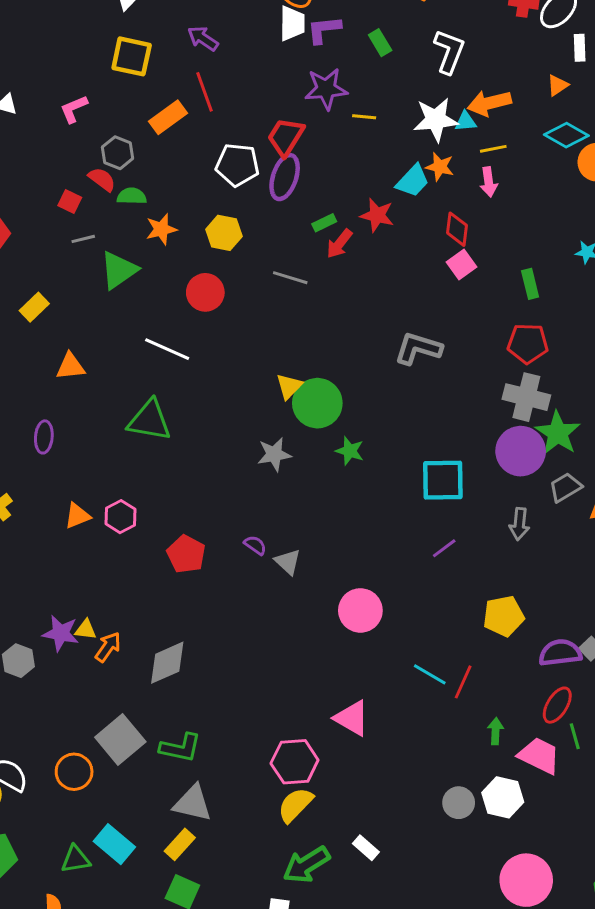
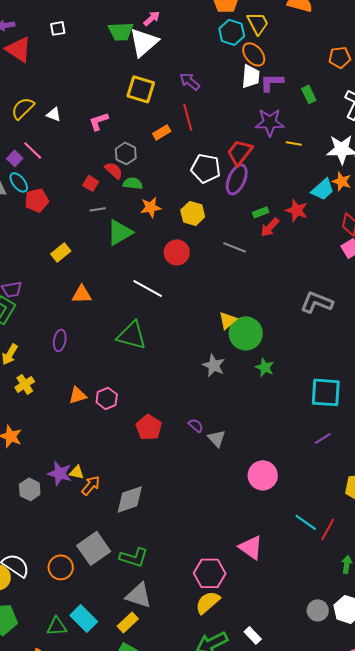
orange rectangle: (168, 117) -> (162, 132), size x0.7
gray star: (274, 454) -> (214, 365), turned 30

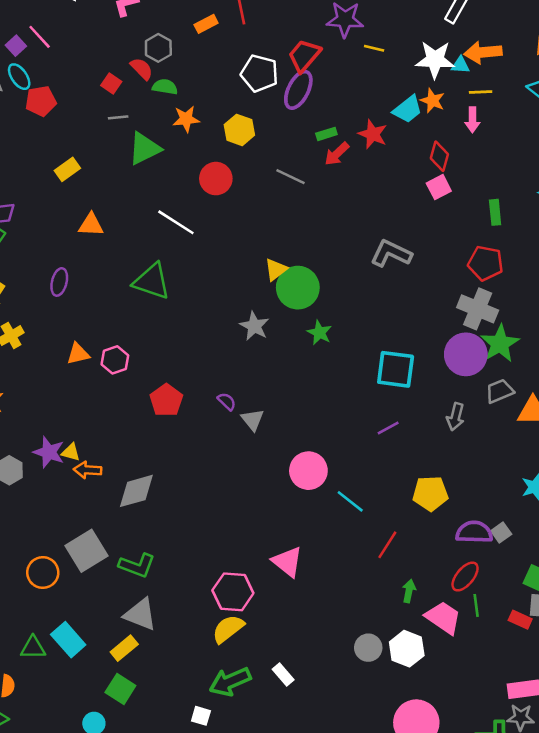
orange arrow: (91, 485) -> (88, 470), turned -130
cyan line: (306, 522) -> (350, 501), moved

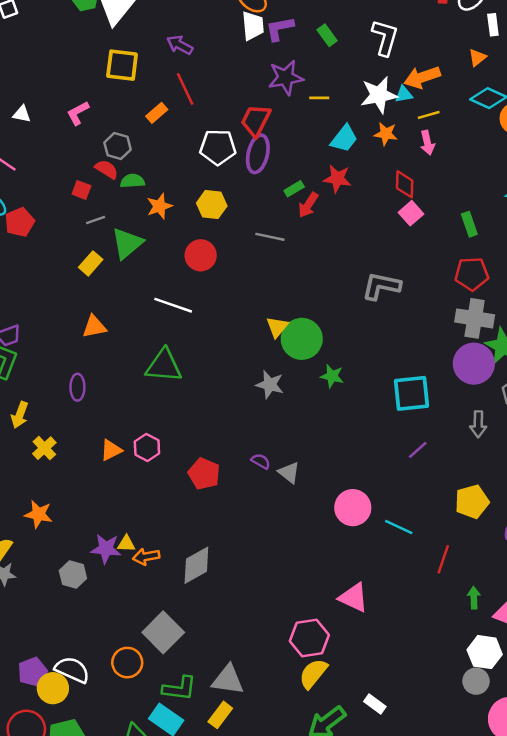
cyan trapezoid: (408, 109) -> (344, 139), moved
yellow rectangle: (67, 169) -> (91, 263), moved
green L-shape: (137, 565) -> (179, 688), moved
gray circle: (368, 648) -> (476, 681), moved

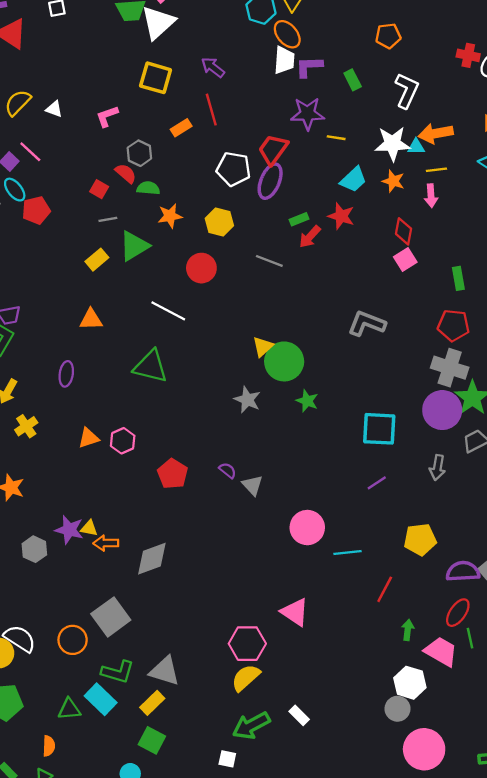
cyan line: (399, 527) -> (348, 553), turned -40

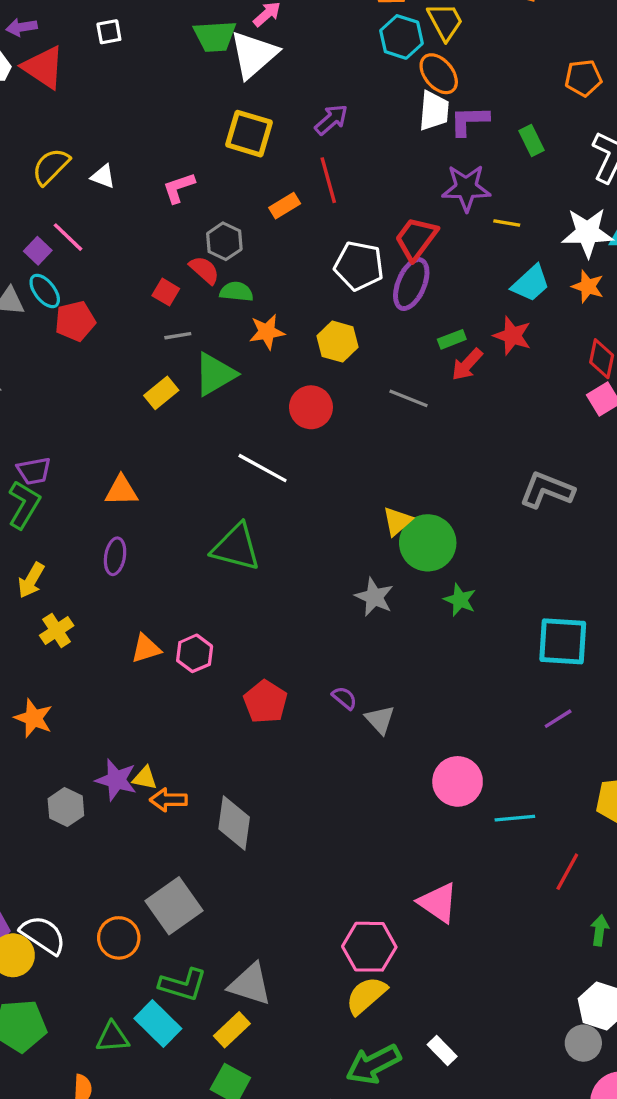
purple arrow: (213, 67) -> (331, 120), turned 100
orange triangle: (91, 319) -> (121, 491), moved
gray diamond: (152, 559) -> (234, 823), turned -63

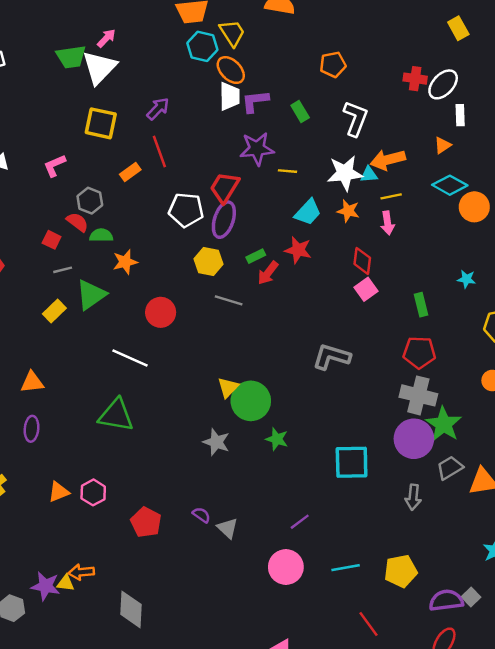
yellow hexagon: (338, 342) -> (209, 262), moved
purple line: (558, 719) -> (300, 522), moved
orange arrow: (168, 800) -> (81, 572), moved
cyan line: (515, 818) -> (346, 568), moved
red line: (567, 872) -> (368, 624), turned -60

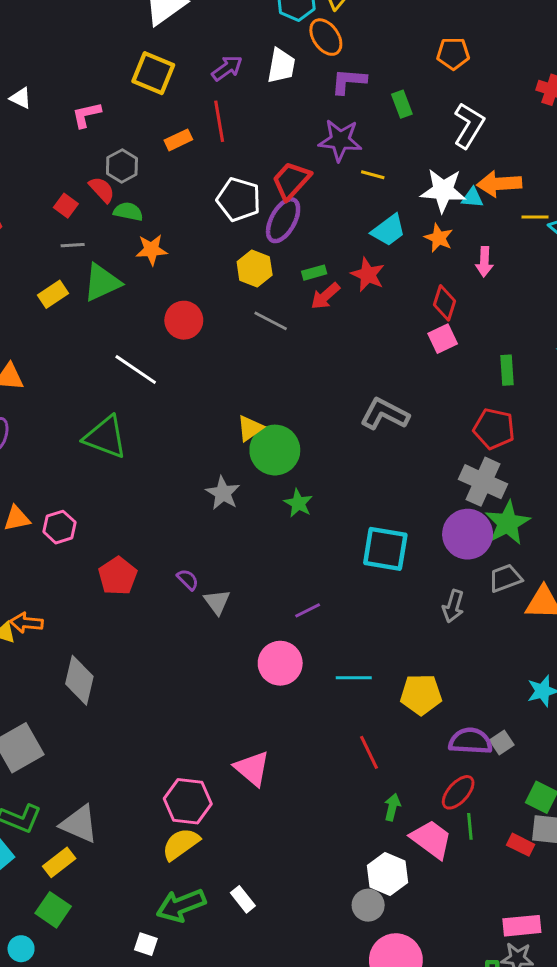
white trapezoid: (230, 96) -> (281, 66), moved
yellow line: (391, 196) -> (535, 217), moved

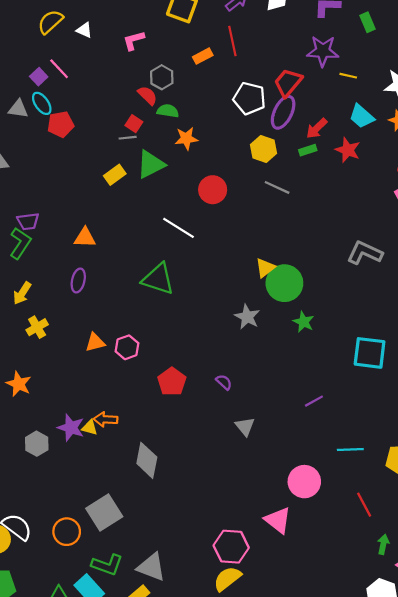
red square: (66, 206) -> (134, 124), moved
cyan trapezoid: (388, 230) -> (362, 116), turned 80
red arrow: (325, 296) -> (317, 128), moved
gray triangle: (217, 602) -> (245, 426), moved
pink circle: (280, 663) -> (304, 482), moved

